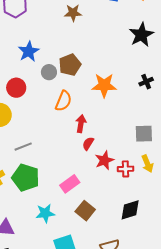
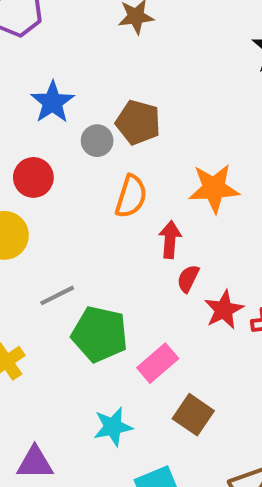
brown pentagon: (70, 65) -> (138, 122), turned -30
orange star: (104, 85) -> (214, 188), moved
green pentagon: (26, 178) -> (100, 334), moved

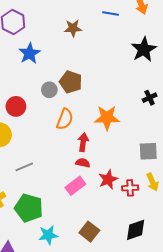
blue star: (53, 102) -> (30, 53), moved
red semicircle: (188, 279) -> (83, 163), moved, turned 72
green pentagon: (100, 334) -> (29, 208), moved
pink rectangle: (158, 363) -> (75, 186), moved

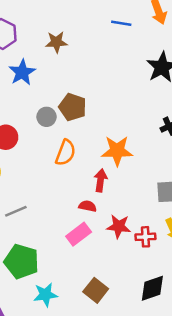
brown star: (73, 28) -> (56, 42), moved
red arrow: (83, 142) -> (101, 180), moved
red star: (108, 179) -> (119, 226), turned 30

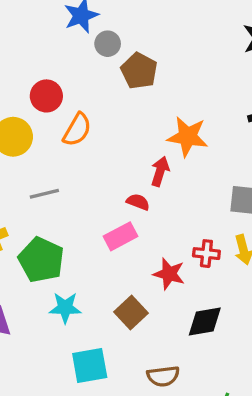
gray circle: (47, 117) -> (108, 44), moved
orange semicircle: (65, 153) -> (77, 130), moved
red star: (119, 226) -> (169, 274), moved

